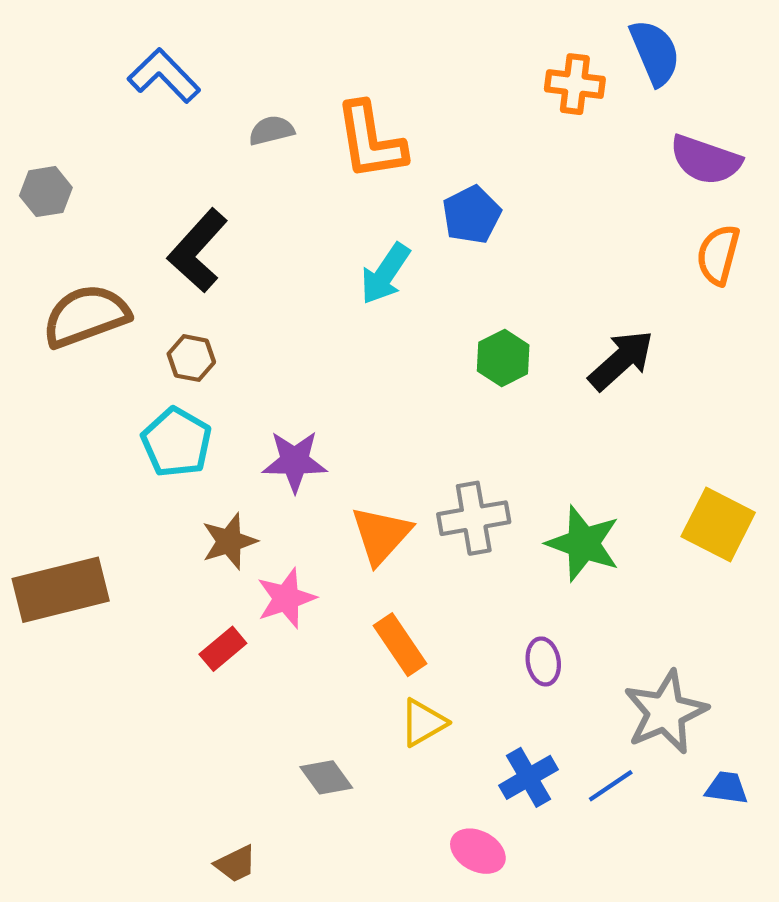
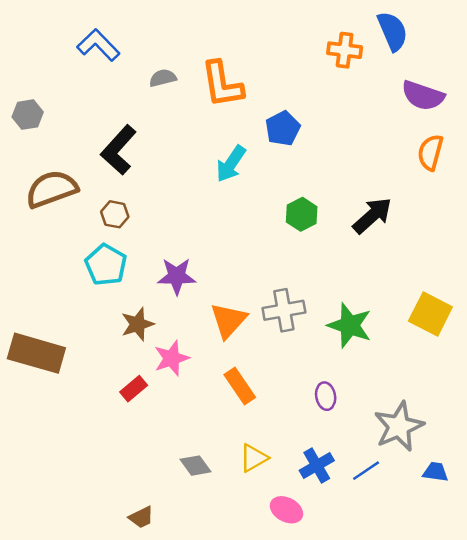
brown rectangle: (61, 590) -> (36, 353), turned 30
yellow triangle: (423, 723) -> (254, 458), moved

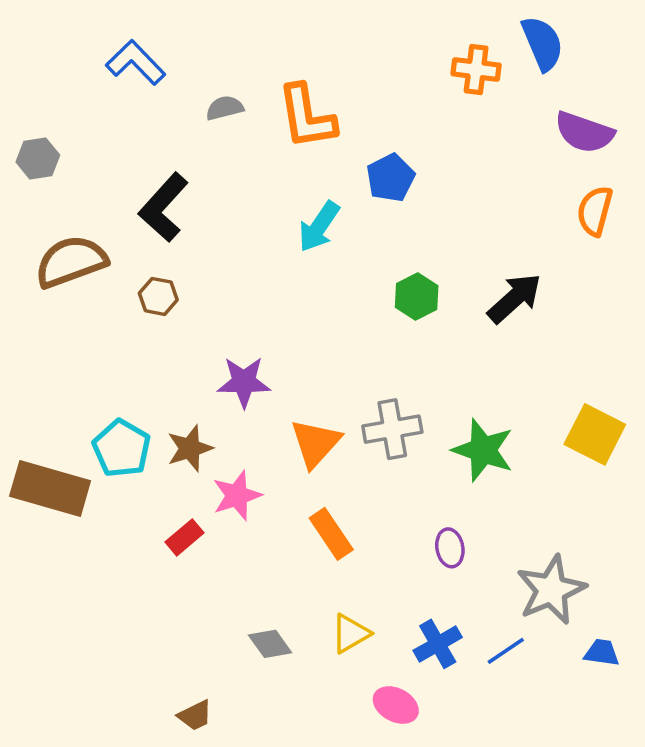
cyan pentagon: (106, 265) -> (122, 448), moved

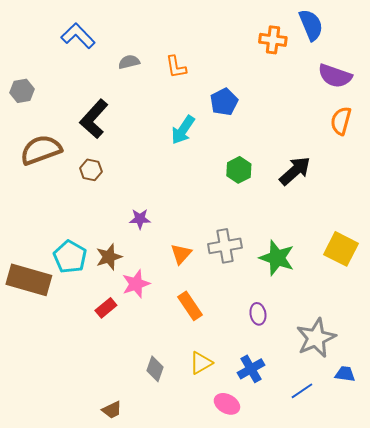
orange L-shape: (307, 117) -> (176, 67), size x0.6
purple star: (244, 382) -> (140, 219), size x0.7
orange triangle: (315, 443) -> (181, 254), size x0.7
gray diamond: (270, 644) -> (155, 369), turned 55
blue line: (506, 651) -> (302, 391), moved

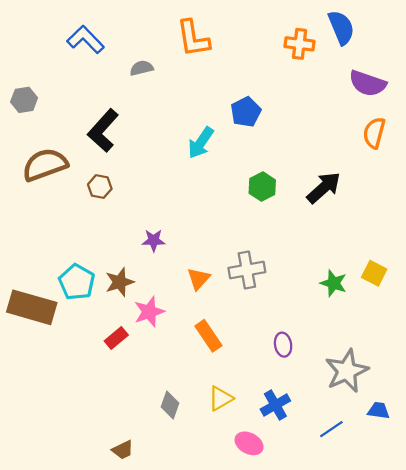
orange L-shape: (176, 67) -> (193, 38), moved, size x1.5
yellow square: (341, 249) -> (374, 273), size x0.7
green star: (277, 258) -> (334, 283), moved, size x0.7

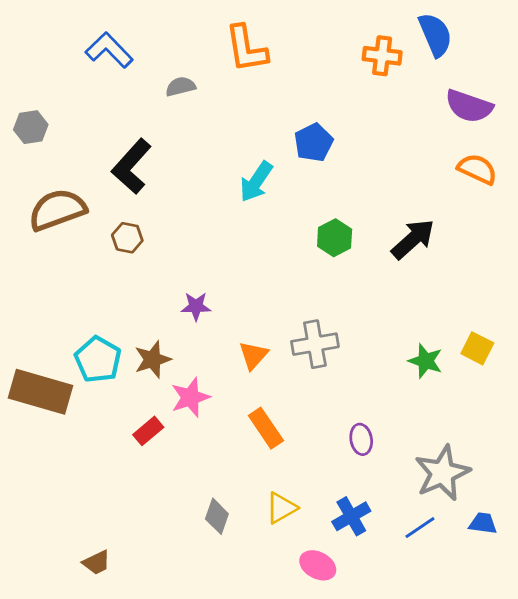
orange semicircle: (374, 133) -> (477, 169), turned 100
blue line: (331, 429) -> (420, 528), moved
brown trapezoid: (123, 450) -> (97, 563), moved

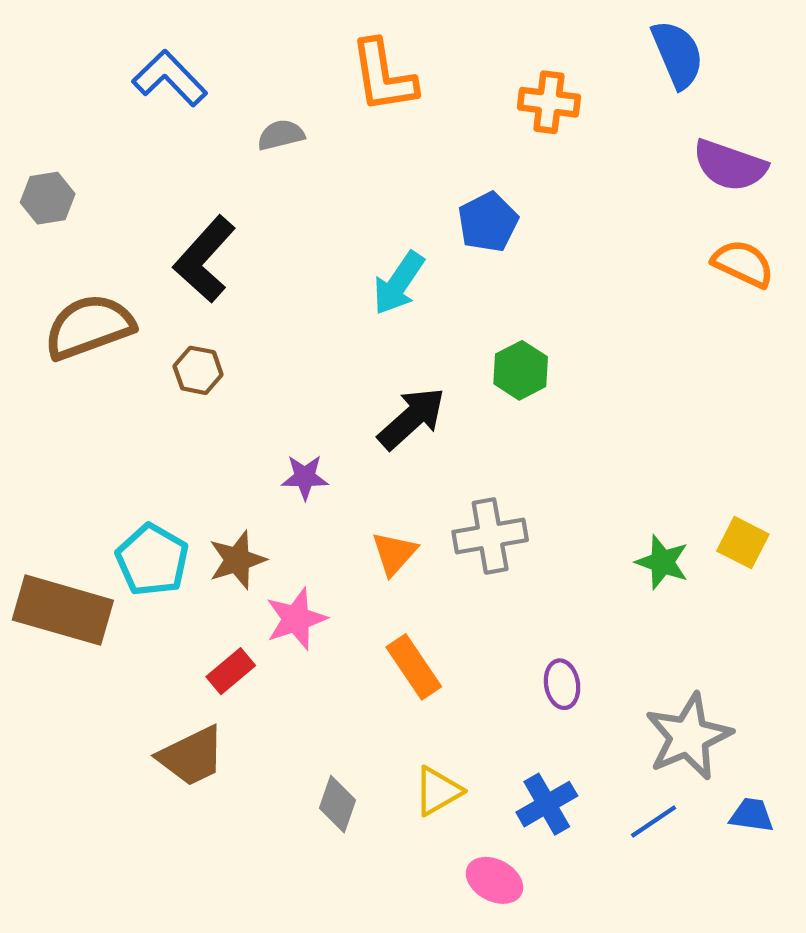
orange cross: (382, 56) -> (549, 102), moved
black arrow: (413, 239) -> (412, 418), moved
brown trapezoid: (97, 563) -> (191, 756), moved, size x1.6

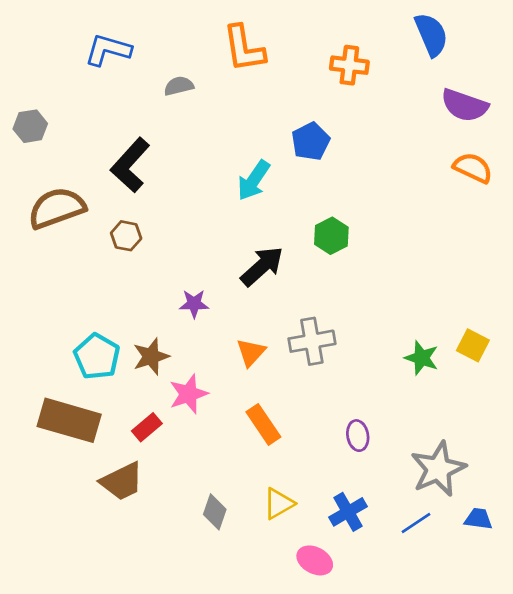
blue L-shape: (170, 78) -> (108, 50), turned -30
brown rectangle: (63, 610) -> (69, 420), moved

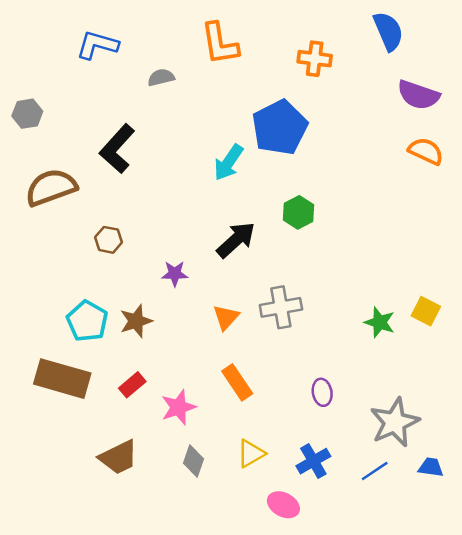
blue pentagon: (311, 141) -> (280, 127), size x1.6
brown hexagon: (126, 236) -> (108, 240), moved
pink star: (188, 394) -> (178, 407), moved
brown trapezoid: (122, 481) -> (118, 457), moved

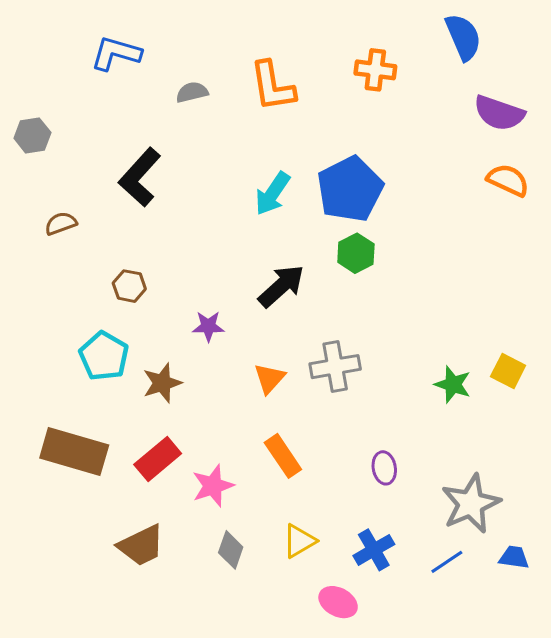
orange L-shape: (220, 44) -> (272, 86), moved
blue pentagon: (280, 127) -> (350, 189), moved
brown semicircle: (51, 187) -> (61, 223), size x0.5
cyan pentagon: (87, 321) -> (104, 356), moved
red rectangle: (132, 385) -> (158, 459), size x1.4

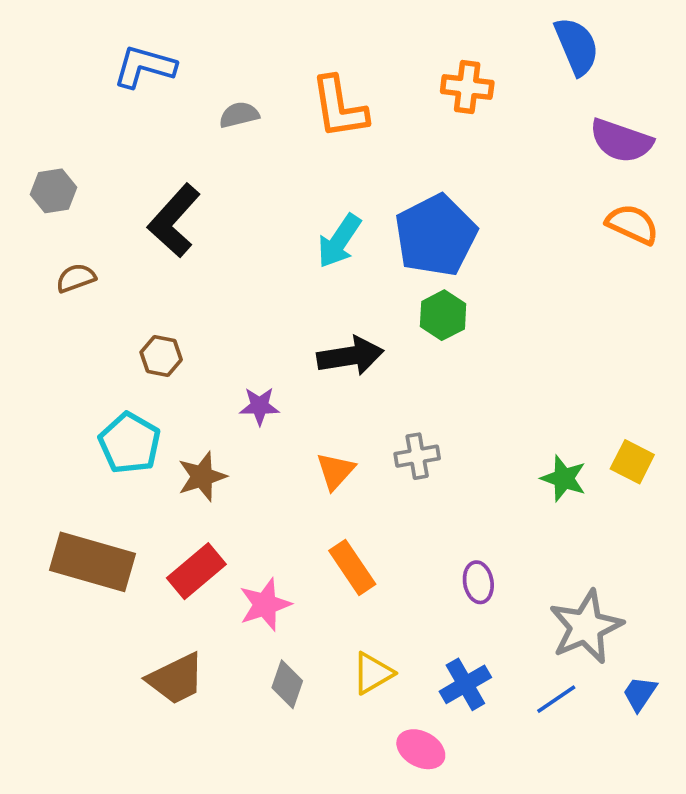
gray hexagon: (32, 135) -> (54, 191), moved
black arrow: (281, 286) -> (350, 356), turned 33
gray cross: (335, 367) -> (417, 456), size x0.7
blue trapezoid: (514, 557) -> (640, 694), turned -64

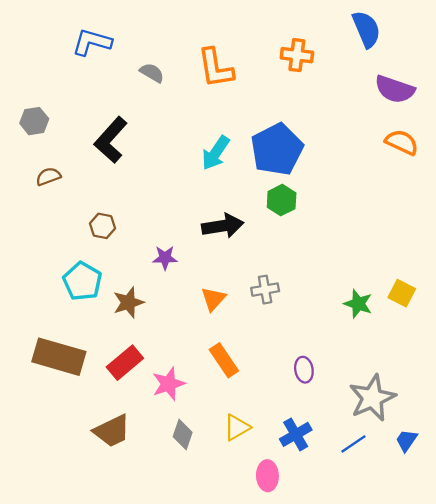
gray semicircle: (239, 115) -> (152, 73), turned 45
pink ellipse: (421, 749) -> (267, 476), turned 60

